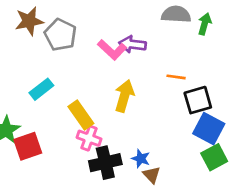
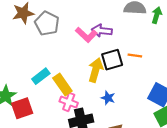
cyan rectangle: (41, 89) -> (41, 76), moved
black square: (198, 100) -> (112, 60), moved
blue star: (141, 159) -> (108, 98), moved

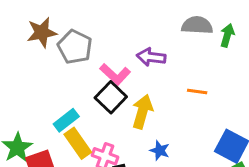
pink L-shape: (86, 35) -> (115, 74), moved
black square: (112, 60) -> (111, 97), moved, turned -30
yellow rectangle: (62, 84) -> (78, 143), moved

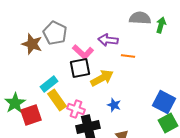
brown star: (42, 33) -> (32, 44), moved, turned 30
orange line: (197, 91) -> (128, 56), moved
black square: (111, 97) -> (80, 68), turned 35
yellow arrow: (142, 112) -> (102, 78), turned 45

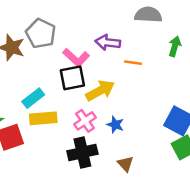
green arrow: (161, 25) -> (175, 46), moved
yellow rectangle: (57, 100) -> (43, 118), turned -60
pink cross: (76, 109) -> (85, 121), moved, turned 36

